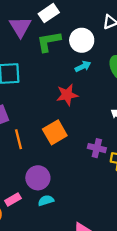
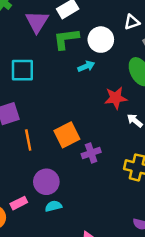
cyan arrow: (83, 66) -> (86, 66), moved
red star: (67, 95) -> (116, 98), moved
purple cross: (97, 148) -> (91, 153), moved, turned -36

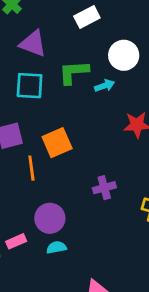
purple triangle: (37, 22) -> (33, 44), moved, turned -45
green L-shape: (66, 39) -> (74, 72), moved
orange square: (67, 135) -> (57, 143), moved

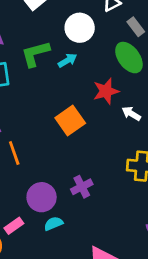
orange square: (57, 143) -> (70, 121), moved
purple cross: (104, 188) -> (82, 187), moved

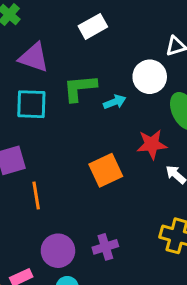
white circle: (80, 28) -> (150, 77), moved

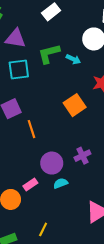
cyan arrow: (115, 102) -> (73, 59), turned 56

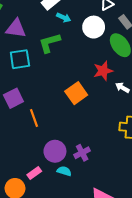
cyan arrow: (73, 59) -> (64, 18), moved
purple cross: (82, 156) -> (82, 153), moved
cyan semicircle: (61, 183) -> (64, 171), turned 40

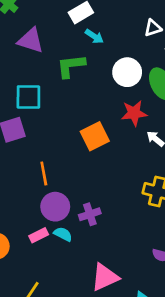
white circle: (94, 27) -> (127, 72), moved
cyan square: (20, 59) -> (28, 97), moved
orange line: (34, 118) -> (44, 174), moved
pink rectangle: (34, 173) -> (39, 235), moved

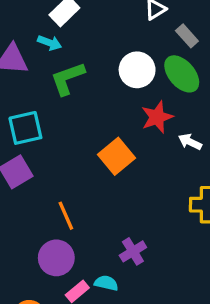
cyan arrow: (94, 36) -> (50, 43), moved
purple circle: (55, 207) -> (56, 258), moved

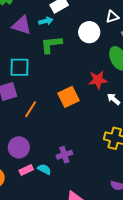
cyan arrow: (50, 43) -> (46, 21), turned -48
white circle: (137, 70) -> (89, 32), moved
orange line: (66, 216) -> (31, 109), moved, turned 42

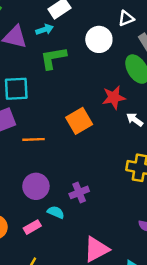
orange line: (31, 109) -> (33, 139), turned 60
purple circle: (19, 147) -> (36, 186), moved
pink rectangle: (26, 170) -> (32, 227), moved

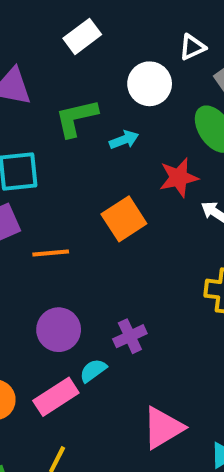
cyan arrow: (45, 30) -> (124, 140), moved
cyan semicircle: (56, 212) -> (93, 371), turned -56
pink rectangle: (32, 227) -> (56, 397), size x1.5

